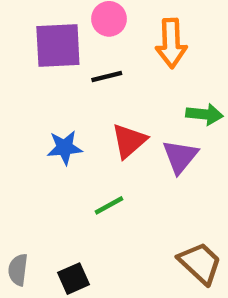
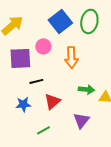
black line: (107, 77) -> (36, 81), moved
purple triangle: (180, 157) -> (81, 120), moved

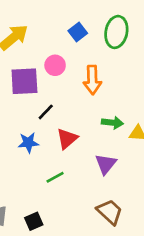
blue square: (60, 21) -> (78, 32), size x0.6
black line: (36, 81) -> (46, 112), turned -32

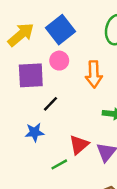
blue square: (78, 32) -> (60, 30), moved, size x1.6
red triangle: (67, 139) -> (79, 145), moved

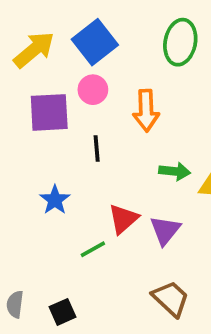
black line: (51, 104) -> (97, 149), moved, turned -49
blue star: (35, 132) -> (55, 200), turned -30

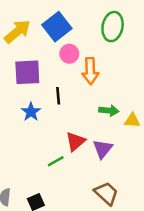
pink circle: (93, 90) -> (69, 54), moved
blue star: (55, 200) -> (31, 112), moved

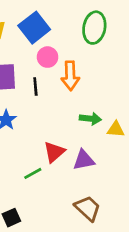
black line: (58, 96) -> (35, 86), moved
purple triangle: (103, 149) -> (84, 160), turned 40

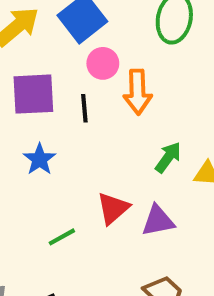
green arrow: (90, 119) -> (168, 157), turned -60
green line: (33, 173) -> (62, 237), moved

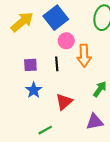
purple square: (33, 94) -> (30, 65), moved, size x0.6
red triangle: (113, 208) -> (64, 102), moved

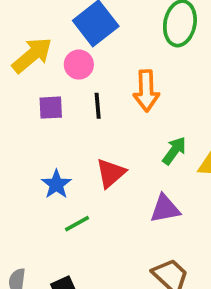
yellow arrow: (22, 22) -> (32, 55), moved
pink circle: (66, 41) -> (79, 65), moved
blue star: (34, 90) -> (56, 184), moved

